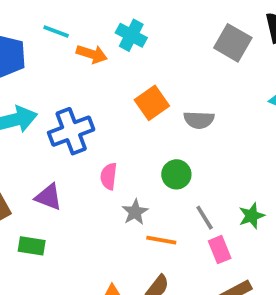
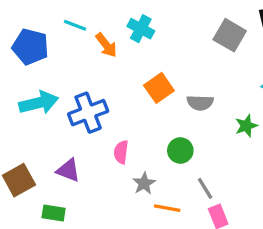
orange arrow: (92, 54) -> (106, 45), turned 35
green star: (252, 216) -> (246, 126), moved

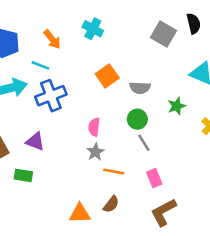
cyan line: (75, 25) -> (40, 65), moved
orange arrow: (106, 45) -> (52, 39), moved
green circle: (180, 150) -> (137, 119), moved
pink semicircle: (121, 152) -> (94, 127), moved
gray line: (205, 188) -> (144, 143), moved

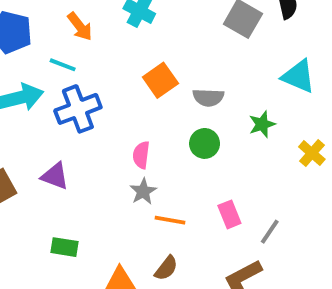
gray line: (144, 143) -> (270, 232), moved, turned 66
green rectangle: (23, 175) -> (65, 247), moved
pink rectangle: (154, 178) -> (229, 214), moved

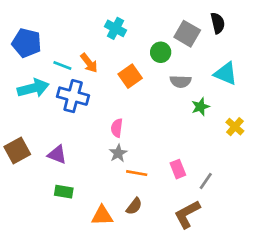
orange arrow: (80, 26) -> (89, 63), moved
gray semicircle: (208, 97) -> (181, 81), moved
blue cross: (78, 109) -> (73, 96), turned 36
green circle: (205, 143) -> (161, 52), moved
purple triangle: (55, 176) -> (57, 154), moved

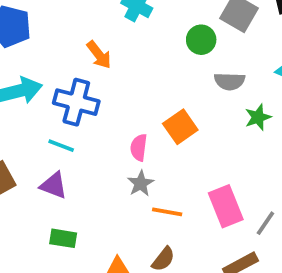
cyan line: (62, 66) -> (61, 146), moved
orange square: (130, 76) -> (180, 127), moved
pink rectangle: (178, 169) -> (226, 206), size x1.5

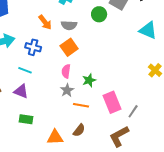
gray semicircle: (230, 81) -> (69, 25), moved
blue cross: (76, 102) -> (33, 47), size x0.7
green star: (258, 117) -> (89, 80), moved
orange square: (180, 127) -> (69, 47), moved

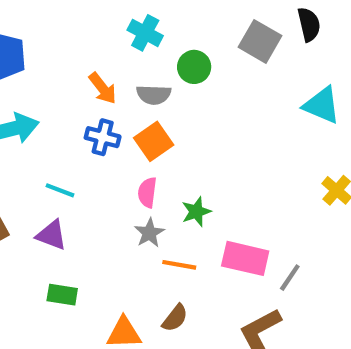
green circle: (99, 14) -> (194, 67), moved
blue cross: (33, 47) -> (103, 137), moved
pink rectangle: (112, 102) -> (245, 258), turned -55

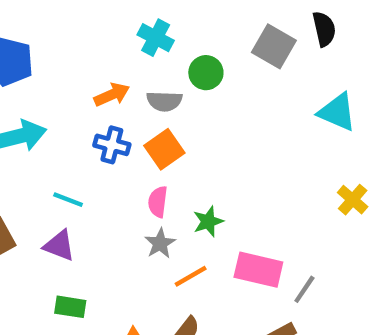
orange arrow: (103, 88) -> (112, 95), turned -76
orange line: (179, 265) -> (191, 276), turned -40

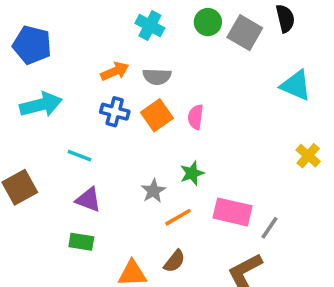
green circle: (206, 73) -> (208, 22), moved
pink semicircle: (158, 202) -> (196, 117), moved
purple triangle: (59, 246) -> (88, 200), moved

